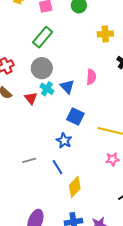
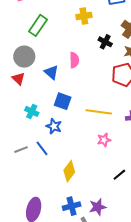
green rectangle: (43, 37) -> (38, 25), moved
cyan cross: (47, 89) -> (32, 111), moved
red triangle: (31, 98) -> (18, 79), moved
blue line: (58, 167) -> (42, 148), moved

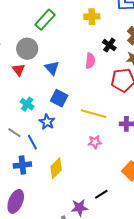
pink semicircle: (74, 60) -> (90, 61), moved
gray line: (21, 150) -> (14, 133), moved, turned 48
black line: (119, 175) -> (101, 194), moved
blue cross: (72, 206) -> (22, 165), moved

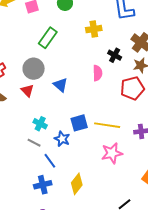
blue square: (59, 98) -> (79, 123), moved, turned -36
gray line: (14, 133) -> (34, 143), moved
pink star: (95, 142) -> (112, 153), size x1.5

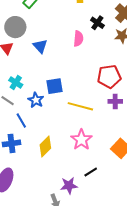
red pentagon: (132, 88) -> (109, 77), moved
yellow line: (107, 125) -> (80, 106), moved
pink star: (112, 153) -> (81, 140), moved, turned -30

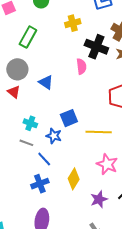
black cross: (97, 23) -> (96, 47), size x1.6
purple star: (69, 186) -> (99, 199), moved

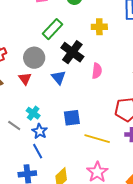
black cross: (96, 47) -> (72, 52), moved
blue star: (54, 136) -> (40, 131), moved
gray line: (26, 143) -> (14, 126), moved

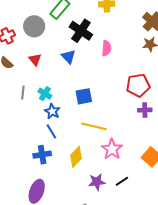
gray circle: (34, 58) -> (34, 26), moved
gray line: (14, 126) -> (23, 93), moved, turned 64
yellow line: (97, 139) -> (94, 126), moved

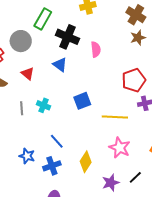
blue star: (52, 111) -> (27, 156), moved
yellow line: (94, 126) -> (115, 117), moved

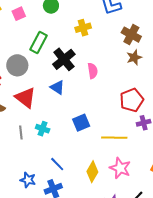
black cross: (68, 37) -> (64, 59), turned 30
red triangle: (28, 74) -> (25, 98), size x1.6
yellow diamond: (86, 162) -> (92, 172), moved

